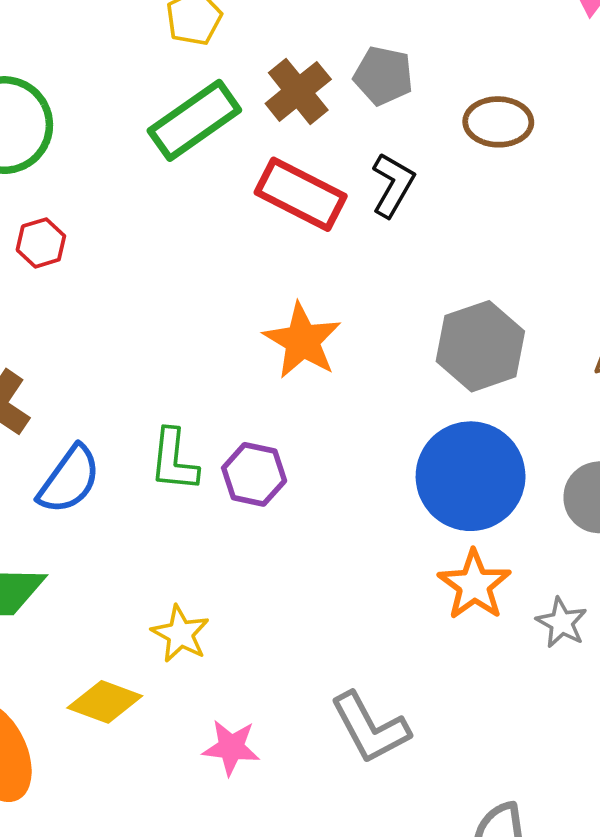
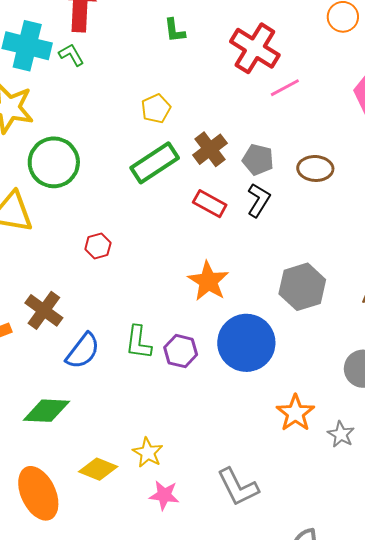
gray pentagon: (383, 76) -> (258, 160), moved
red rectangle: (301, 194) -> (210, 204), size x0.7
red hexagon: (41, 243) -> (98, 246), moved
blue circle: (471, 476) -> (246, 343), moved
yellow star: (180, 634) -> (148, 453), moved

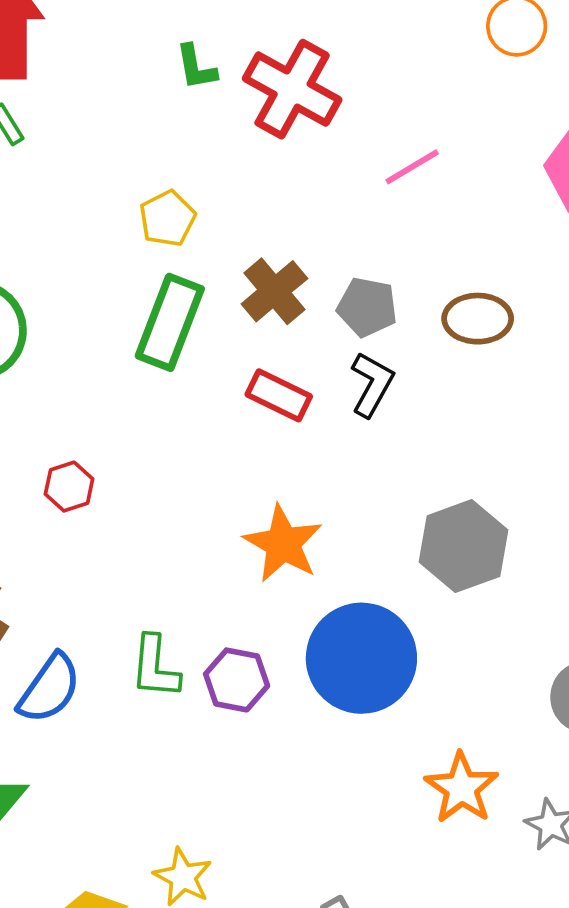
red cross: (255, 48) -> (292, 89), moved
green rectangle: (155, 163) -> (170, 322), turned -33

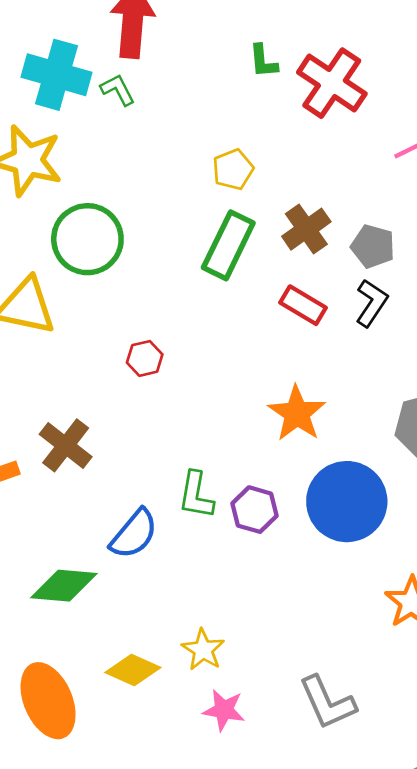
blue semicircle: (49, 689) -> (134, 534), moved

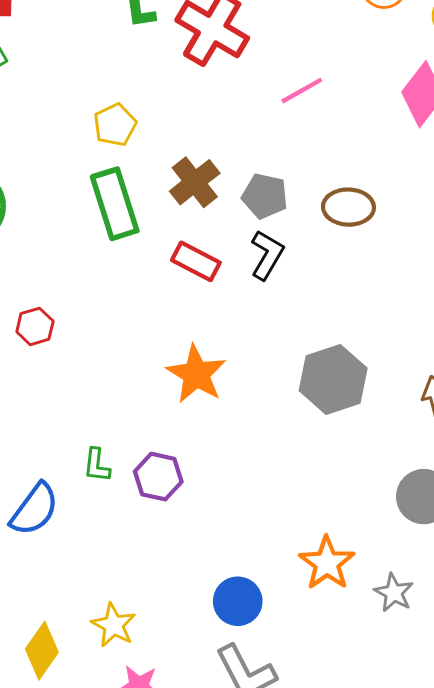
green rectangle: (228, 245) -> (115, 204), turned -40
green L-shape: (196, 495) -> (97, 465), size x0.7
blue circle: (347, 502) -> (238, 601), moved, size x0.6
yellow diamond: (133, 670) -> (42, 651), turned -76

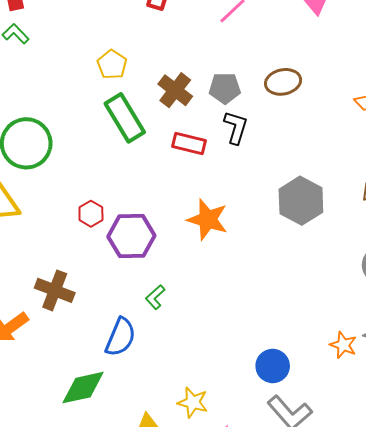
green L-shape: (97, 465) -> (155, 297), turned 55
purple hexagon: (158, 477) -> (131, 236), moved, size x1.4
orange star: (327, 563) -> (343, 345), moved, size x0.7

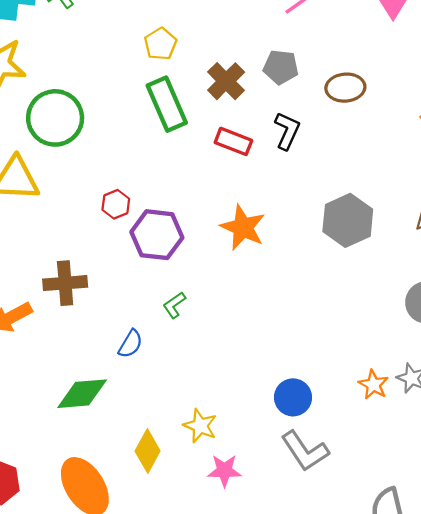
gray pentagon: (225, 88) -> (281, 67), moved
brown cross: (55, 290) -> (65, 283), turned -33
blue semicircle: (121, 337) -> (130, 344), size x0.7

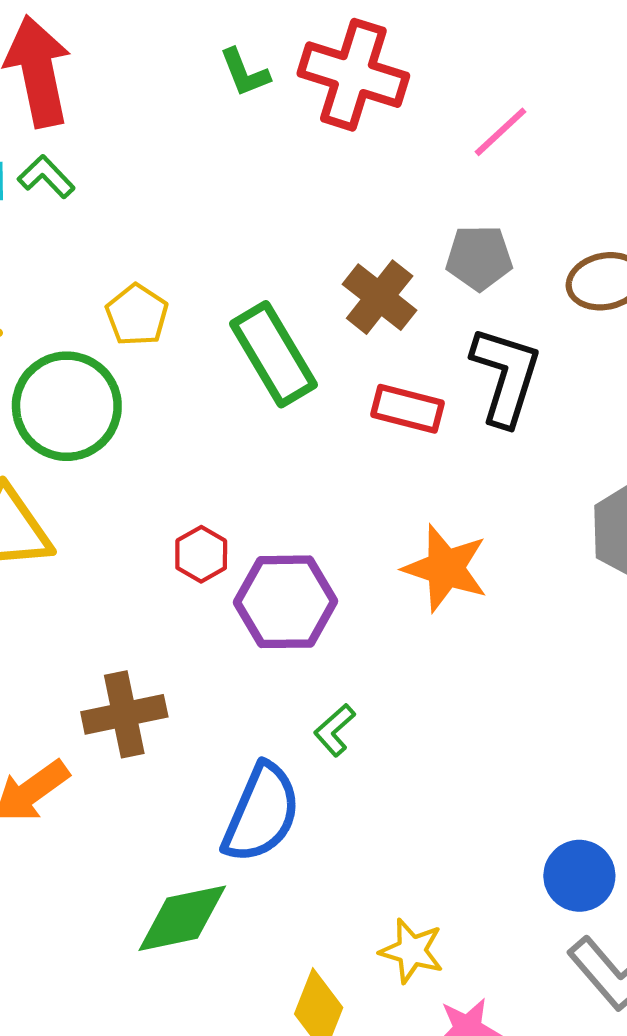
yellow pentagon: (160, 44) -> (137, 315), moved
black L-shape: (287, 131) -> (506, 376), size x1.4
blue semicircle: (130, 344) -> (261, 813), size x1.8

